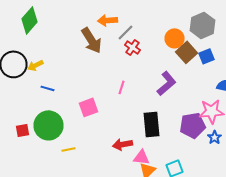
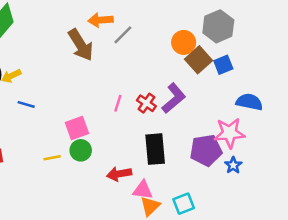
red cross: (132, 47) -> (146, 103), moved
green circle: (48, 125) -> (81, 150), moved, size x0.6
yellow line: (68, 149) -> (52, 158), moved

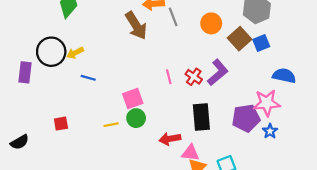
gray line: (123, 35) -> (173, 17), turned -66
orange circle: (184, 42) -> (211, 23), moved
pink line: (118, 103) -> (169, 77), turned -32

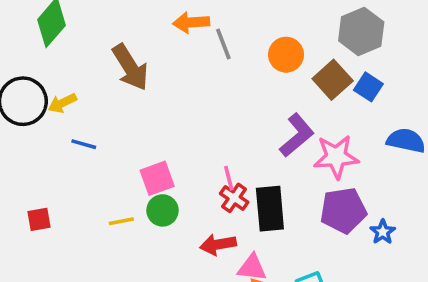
brown arrow: (136, 26) -> (130, 67), moved
blue square: (261, 43) -> (368, 87), turned -35
pink line: (169, 77) -> (229, 178), moved
red cross: (194, 77) -> (234, 198), moved
pink star: (267, 103) -> (336, 157), moved

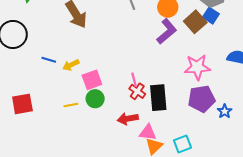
blue square: (368, 87) -> (211, 16), moved
yellow arrow: (62, 103) -> (71, 65), moved
purple L-shape: (297, 135) -> (167, 31), moved
red square: (39, 219) -> (22, 104), size x1.5

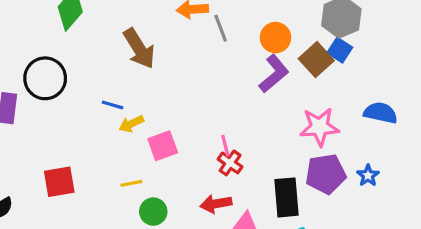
blue line: (49, 60) -> (113, 105), moved
black rectangle: (158, 98) -> (286, 197), moved
green circle: (95, 99) -> (153, 212), moved
blue star: (225, 111) -> (368, 175), moved

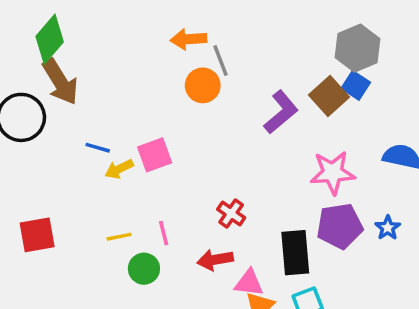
orange circle: (276, 38) -> (203, 85), moved
brown arrow: (139, 49) -> (60, 82), moved
pink square: (163, 146) -> (155, 155), moved
pink line: (225, 146) -> (164, 233), moved

